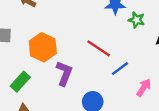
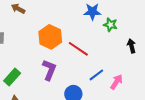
orange hexagon: (43, 47) -> (50, 37), moved
blue line: (120, 69) -> (96, 75), moved

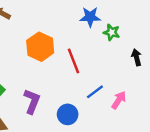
red line: (78, 49) -> (74, 61), turned 35
purple L-shape: (49, 70) -> (32, 101), moved

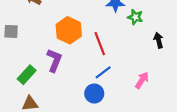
blue line: (95, 92) -> (103, 72), moved
purple L-shape: (32, 101) -> (54, 60), moved

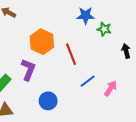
blue line: (103, 72) -> (88, 81), moved
blue circle: (94, 94) -> (48, 101), moved

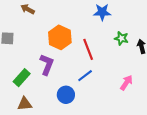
green star: (104, 29) -> (121, 38), moved
blue line: (88, 81) -> (85, 76), moved

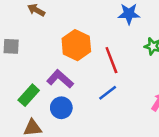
purple L-shape: (47, 65) -> (60, 79), turned -70
blue circle: (66, 95) -> (61, 108), moved

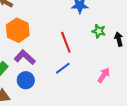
orange hexagon: (76, 45) -> (18, 30), moved

